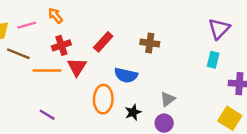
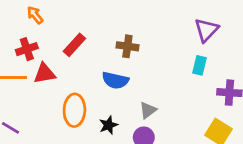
orange arrow: (55, 16) -> (35, 15), moved
red triangle: (77, 67) -> (45, 73), turned 48
blue semicircle: (126, 75) -> (115, 80), moved

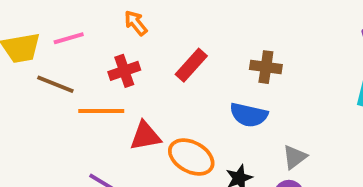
red triangle: (45, 73) -> (145, 136), moved
orange ellipse: (74, 110) -> (191, 157), turned -64

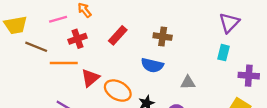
pink line: (69, 38) -> (58, 19), moved
red triangle: (145, 136) -> (90, 78), turned -30
gray triangle: (295, 157) -> (188, 82), moved, turned 35

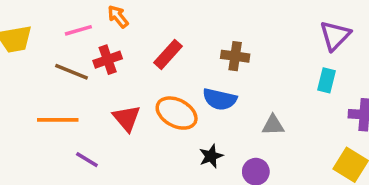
brown line: (36, 47) -> (71, 72), moved
orange line: (64, 63) -> (58, 120), moved
red triangle: (90, 78) -> (127, 118), turned -30
orange ellipse: (118, 91) -> (177, 113), moved

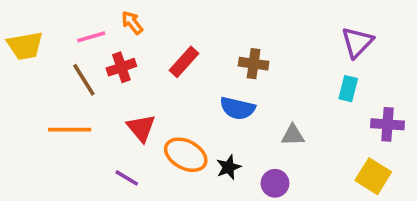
brown line: (71, 72) -> (84, 80), turned 36
orange ellipse: (177, 113) -> (186, 155), moved
purple line: (87, 160) -> (127, 178), moved

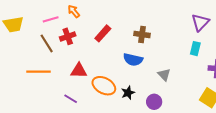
red triangle: (141, 128) -> (79, 71), turned -48
gray triangle: (293, 135) -> (164, 75), turned 48

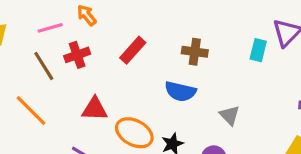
cyan rectangle: (195, 49) -> (258, 50), moved
orange line: (39, 72) -> (31, 110), turned 45

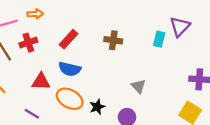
orange arrow: (87, 15) -> (35, 14), turned 126
blue semicircle: (180, 91) -> (70, 69), moved

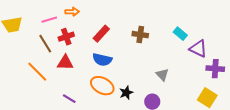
purple triangle: (180, 27) -> (198, 49), moved, turned -48
cyan rectangle: (159, 39) -> (180, 34), turned -64
red triangle: (41, 82) -> (65, 63), moved

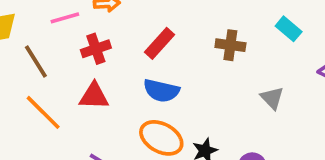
cyan rectangle: (180, 34) -> (289, 29), moved
brown line: (45, 44) -> (36, 62), moved
gray triangle: (162, 75) -> (272, 98), moved

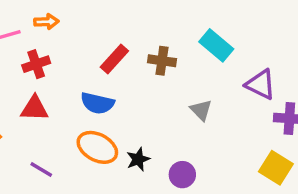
cyan rectangle: (289, 29) -> (216, 45), size x1.4
red rectangle: (159, 43) -> (114, 59), moved

